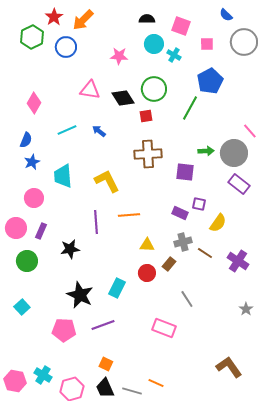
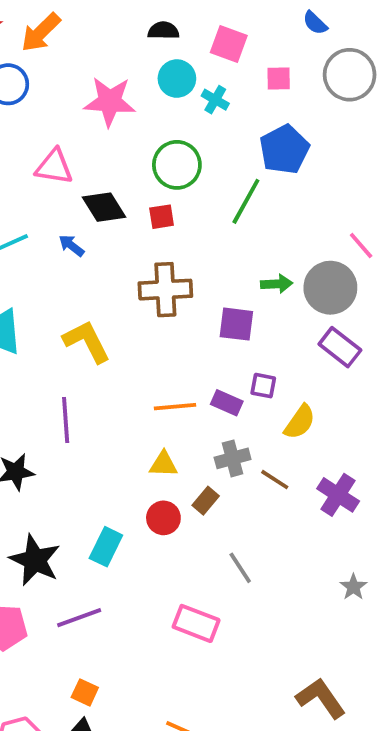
pink star: (119, 56) -> (110, 102), size x1.5
black diamond: (123, 98) -> (104, 207), moved
orange line: (129, 215) -> (175, 407), moved

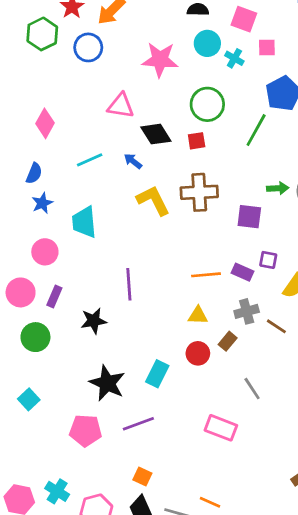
pink square: (279, 79) -> (267, 47), moved
yellow L-shape: (87, 341) -> (153, 200), moved

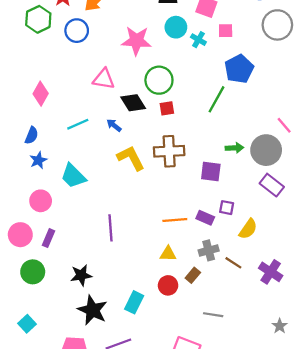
green circle: (207, 104) -> (159, 80), moved
cyan trapezoid: (84, 222) -> (73, 176), turned -40
black star: (94, 321) -> (81, 275), moved
gray line: (252, 389) -> (213, 315), turned -48

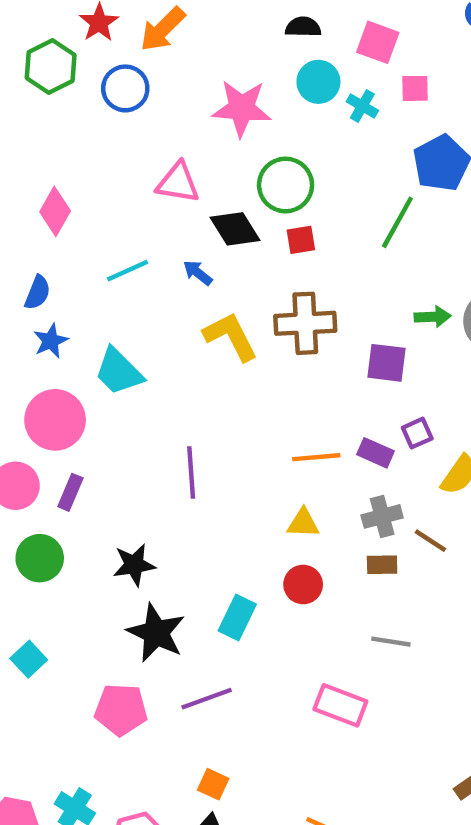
pink circle: (41, 201) -> (55, 420), size x1.4
purple square: (227, 208) -> (417, 433), turned -35
brown rectangle: (193, 275) -> (382, 565), moved, turned 49

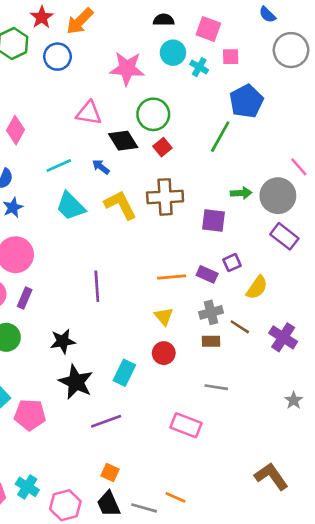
red square: (301, 240) -> (162, 147), turned -30
cyan trapezoid: (119, 372) -> (71, 206), moved
yellow triangle: (303, 523) -> (164, 316), turned 48
pink pentagon: (121, 710) -> (30, 415), moved

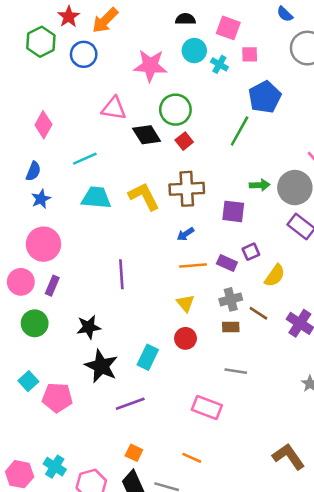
blue arrow: (101, 167) -> (185, 234), moved, turned -72
cyan trapezoid: (71, 206) -> (96, 198), turned 140
orange line: (176, 497) -> (192, 458), moved

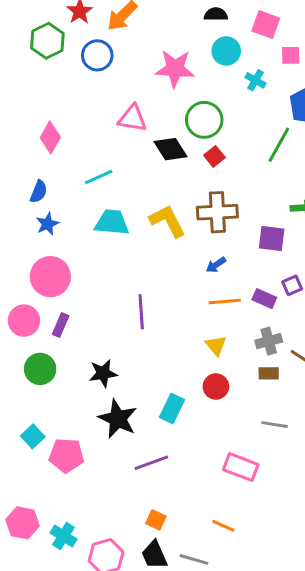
cyan cross: (219, 64) -> (255, 80), moved
pink hexagon: (20, 474) -> (23, 523), moved

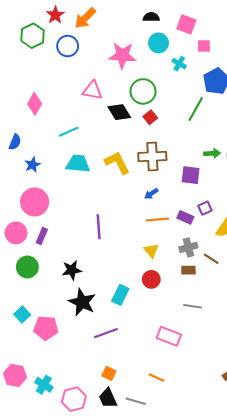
blue semicircle: (39, 192) -> (15, 142), moved

